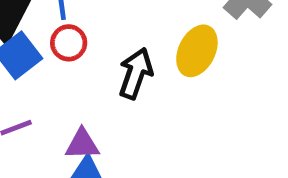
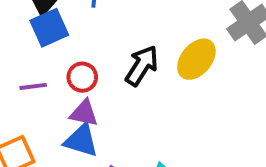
red circle: (69, 43) -> (82, 77), moved

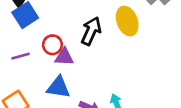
yellow ellipse: (196, 59) -> (127, 21), turned -52
purple triangle: (84, 113) -> (64, 57), moved

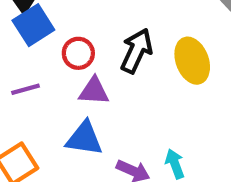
yellow ellipse: (127, 21) -> (192, 61), moved
red circle: (52, 45) -> (78, 53), moved

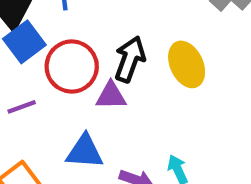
red circle: (78, 53) -> (72, 67), size x1.6
purple triangle: (94, 91) -> (111, 96), moved

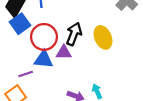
purple line: (22, 107) -> (26, 74), moved
blue triangle: (85, 152) -> (44, 59), moved

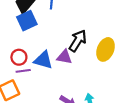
red circle: (44, 37) -> (19, 57), moved, size x0.6
yellow ellipse: (103, 37) -> (106, 49), turned 35

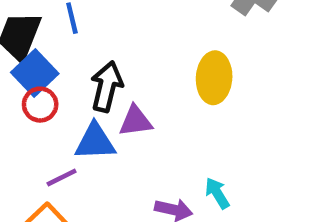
black arrow: (78, 41) -> (107, 86), moved
red circle: (19, 57) -> (40, 105), moved

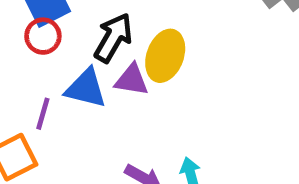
yellow ellipse: (214, 78) -> (165, 56), moved
purple line: (62, 177) -> (43, 114), turned -64

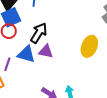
yellow ellipse: (165, 56) -> (89, 46), moved

